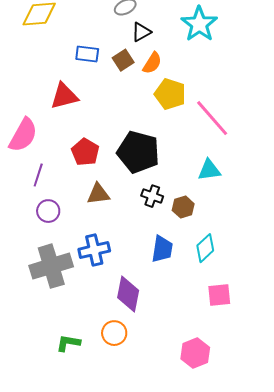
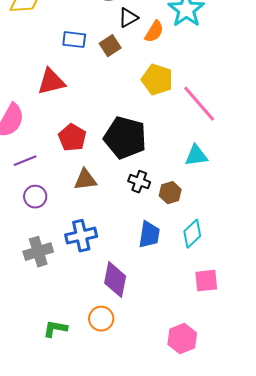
orange semicircle: (152, 63) -> (154, 32), moved
purple line: (38, 175) -> (25, 161), turned 50
gray cross: (51, 266) -> (38, 252), size x0.7

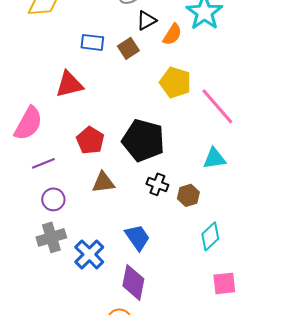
blue trapezoid: (149, 235) -> (137, 237), moved, turned -44
blue cross: (81, 236) -> (89, 254), moved, turned -32
gray cross: (38, 252) -> (51, 237), moved

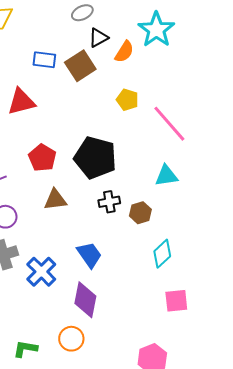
brown square: (128, 48) -> (80, 66), size x1.4
yellow pentagon: (175, 82) -> (127, 100), size x0.7
black cross: (157, 184) -> (109, 202), turned -30

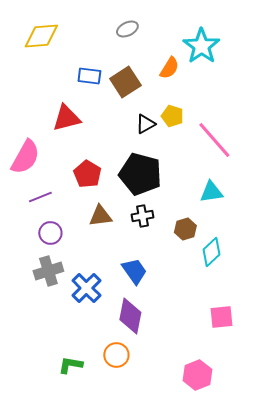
black triangle: (98, 38) -> (145, 124), moved
black cross: (109, 202) -> (142, 216), moved
cyan diamond: (162, 254) -> (211, 252), moved

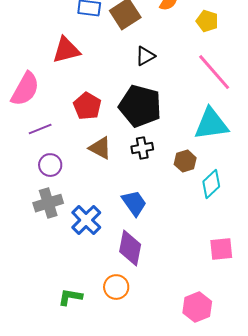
yellow pentagon: (172, 116) -> (207, 21), moved
cyan triangle: (211, 192) -> (211, 124), size x1.5
brown triangle: (100, 216) -> (100, 148), turned 35

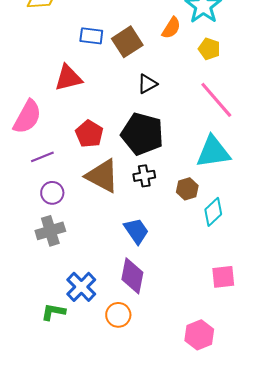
brown triangle: (100, 148) -> (102, 176), size x1.5
blue cross: (86, 220) -> (81, 287), moved
green L-shape: (70, 297) -> (53, 312), moved

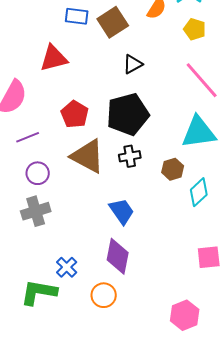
black pentagon: (142, 134) -> (128, 114), turned -30
blue cross: (81, 287) -> (67, 267), size x0.7
green L-shape: (53, 312) -> (39, 292), size x1.5

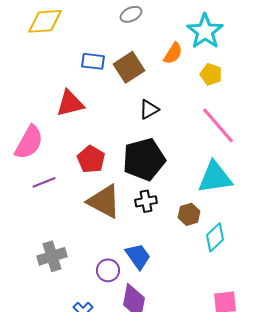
purple circle: (38, 173) -> (108, 270), moved

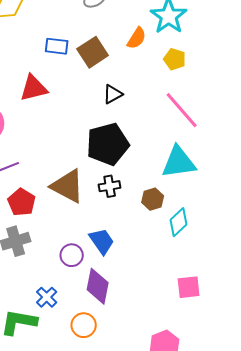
red pentagon: (91, 159) -> (22, 202), moved

